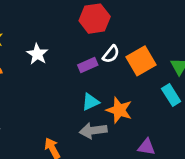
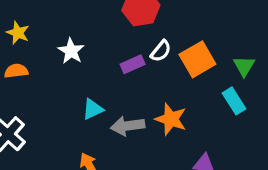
cyan triangle: (90, 102) -> (93, 109), moved
gray arrow: (93, 131) -> (128, 126), moved

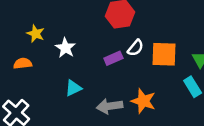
yellow star: (18, 33) -> (36, 34), moved
orange square: (197, 59) -> (164, 54), turned 32
cyan triangle: (93, 109) -> (73, 88), moved

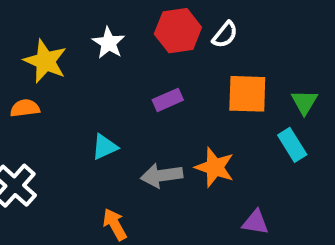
yellow star: (36, 34) -> (45, 61), size x1.5
white star: (65, 48) -> (109, 43), moved
white semicircle: (135, 48) -> (225, 35), moved

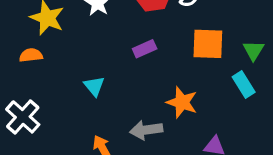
cyan triangle: (105, 147) -> (94, 86), turned -45
gray arrow: (162, 175) -> (146, 130), moved

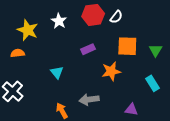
cyan rectangle: (244, 84) -> (152, 83), moved
orange star: (182, 102) -> (111, 71), moved, turned -30

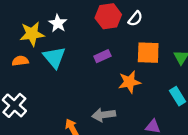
white star: (59, 21) -> (58, 23), moved
yellow star: (28, 30) -> (32, 34), turned -30
cyan triangle: (57, 72) -> (54, 57), moved, size x1.5

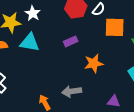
orange square: (148, 53) -> (115, 27), moved
cyan triangle: (54, 57) -> (30, 42), turned -40

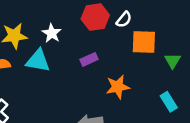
white star: (33, 13) -> (52, 33), moved

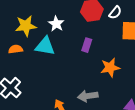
purple rectangle: (89, 59) -> (87, 45), turned -48

